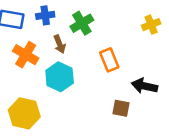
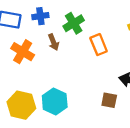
orange rectangle: (109, 60) -> (99, 45), moved
cyan hexagon: (60, 77) -> (55, 101), moved

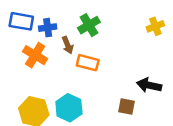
blue cross: (40, 16) -> (48, 28), moved
orange rectangle: (99, 45) -> (88, 63), moved, turned -54

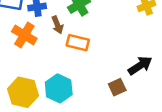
black arrow: (149, 85) -> (140, 66), turned 135
brown square: (127, 107) -> (117, 87), turned -36

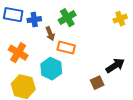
orange cross: (24, 35) -> (18, 53), moved
cyan hexagon: (59, 88) -> (51, 69), moved

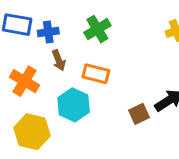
brown arrow: (50, 34) -> (59, 60), moved
brown square: (97, 83) -> (139, 114), moved

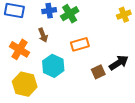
blue cross: (48, 32) -> (49, 11), moved
orange rectangle: (96, 74) -> (80, 44), moved, turned -30

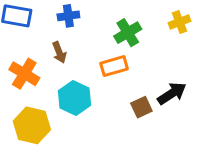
green cross: (70, 14) -> (128, 33), moved

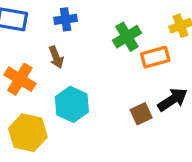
orange rectangle: (114, 66) -> (155, 57), moved

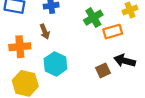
orange cross: (20, 79) -> (20, 47), turned -36
black arrow: (173, 100) -> (125, 61), turned -132

